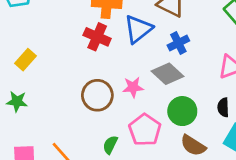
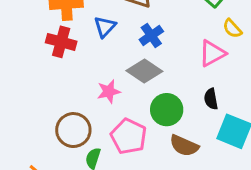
blue triangle: (138, 29) -> (105, 27), size x0.7
brown circle: (97, 95) -> (73, 130), moved

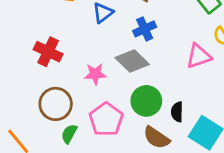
red cross: (61, 42) -> (48, 52), moved
black semicircle: (211, 99) -> (177, 112), moved

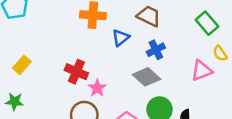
pink star: (95, 74) -> (97, 88), moved, turned -30

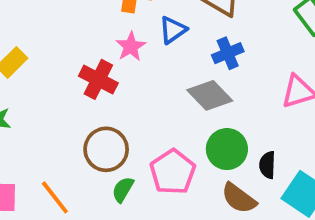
pink star: (97, 88) -> (131, 47), moved

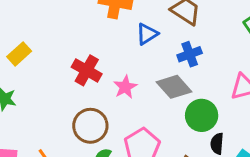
pink star: (131, 47) -> (125, 87), moved
green circle: (227, 149) -> (202, 115), moved

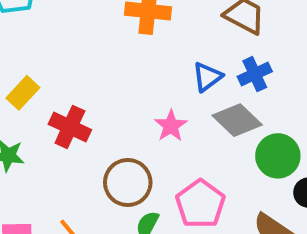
blue triangle: (147, 34) -> (207, 77), moved
red cross: (87, 70) -> (70, 127), moved

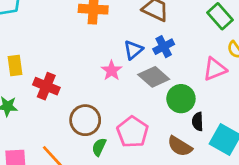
yellow rectangle: (23, 93) -> (15, 65), turned -48
pink star: (171, 126) -> (112, 71), moved

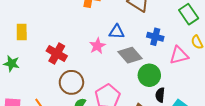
blue cross: (164, 47) -> (155, 37), moved, turned 35
blue triangle: (133, 50) -> (117, 32), turned 35
red cross: (46, 86) -> (57, 53), moved

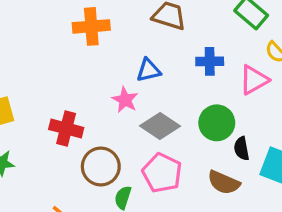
gray diamond: (130, 55) -> (160, 126), moved

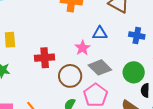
red cross: (66, 128) -> (45, 58), turned -30
brown circle: (101, 167) -> (70, 76), moved

